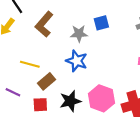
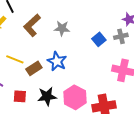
blue square: (101, 23) -> (99, 39), moved, turned -32
gray star: (79, 34) -> (62, 28), moved
brown rectangle: (47, 81) -> (34, 68), moved

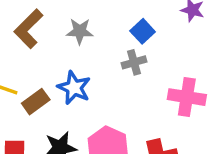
gray cross: (121, 36) -> (134, 62), moved
blue square: (99, 39) -> (143, 31), moved

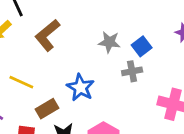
gray star: (80, 31) -> (109, 42), moved
brown rectangle: (36, 102) -> (47, 109), moved

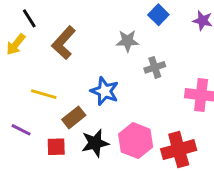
blue square: (142, 46) -> (158, 15), moved

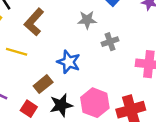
yellow line: (44, 94) -> (17, 52), moved
red square: (56, 147) -> (29, 109), turned 35

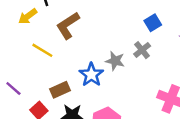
gray star: (87, 20) -> (115, 61), moved
gray cross: (110, 42) -> (142, 50), moved, turned -35

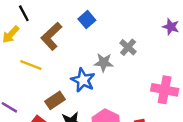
blue square: (153, 23) -> (87, 20), moved

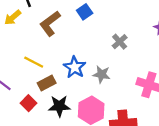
gray star: (104, 62) -> (102, 74), moved
yellow line: (31, 65) -> (34, 62), moved

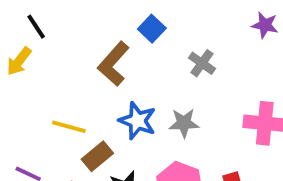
blue square: (85, 12) -> (152, 29), moved
brown L-shape: (50, 23) -> (114, 64), moved

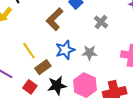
blue star: (137, 121) -> (65, 50), turned 30
yellow line: (69, 127) -> (29, 51), turned 36

